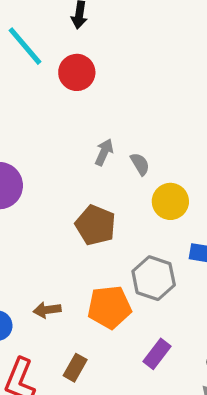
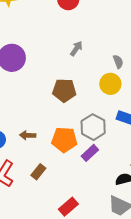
gray semicircle: (140, 164) -> (118, 62), moved
brown pentagon: (96, 225) -> (64, 90), turned -30
purple rectangle: (157, 354) -> (90, 153), moved

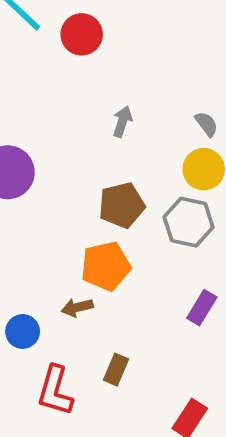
gray hexagon: (93, 127) -> (189, 222), moved
orange pentagon: (64, 140) -> (106, 266), moved

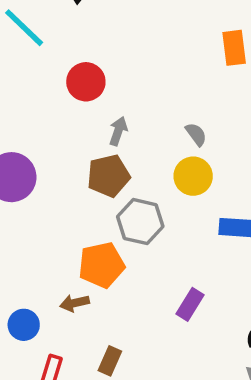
red circle: (82, 34) -> (86, 82), moved
brown pentagon: (122, 205) -> (108, 176), moved
gray hexagon: (189, 222) -> (140, 222), moved

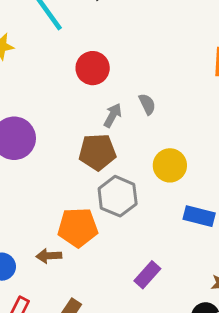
gray semicircle: (196, 134) -> (147, 104), moved

